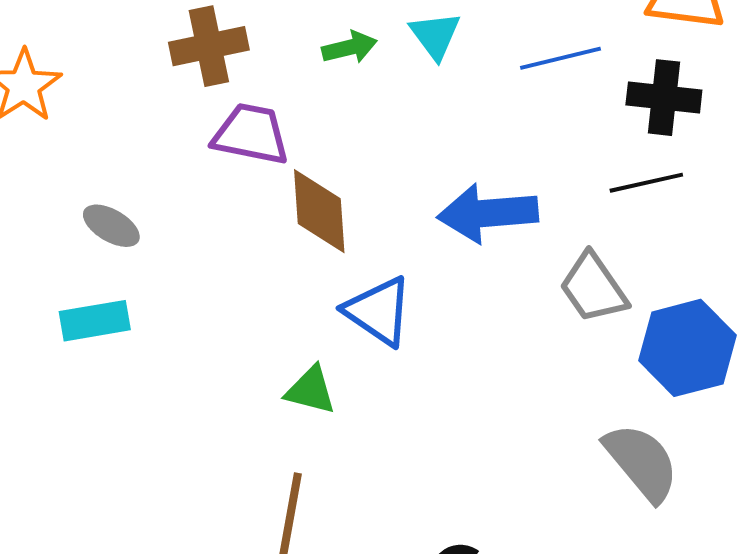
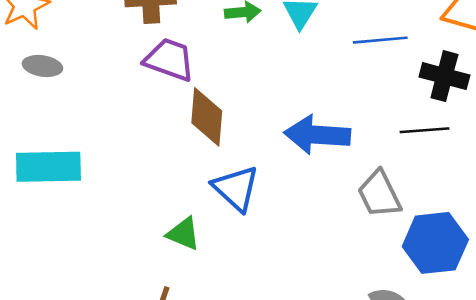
gray ellipse: (111, 226) -> (42, 66), moved, turned -30
cyan rectangle: (95, 321) -> (48, 167), size x1.4

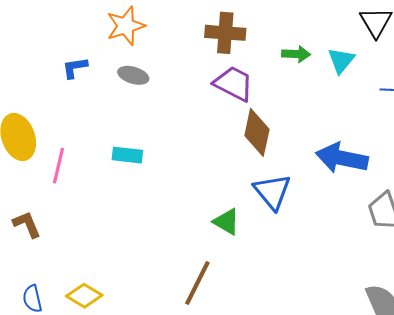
cyan rectangle: (48, 167) -> (127, 155), size x0.6

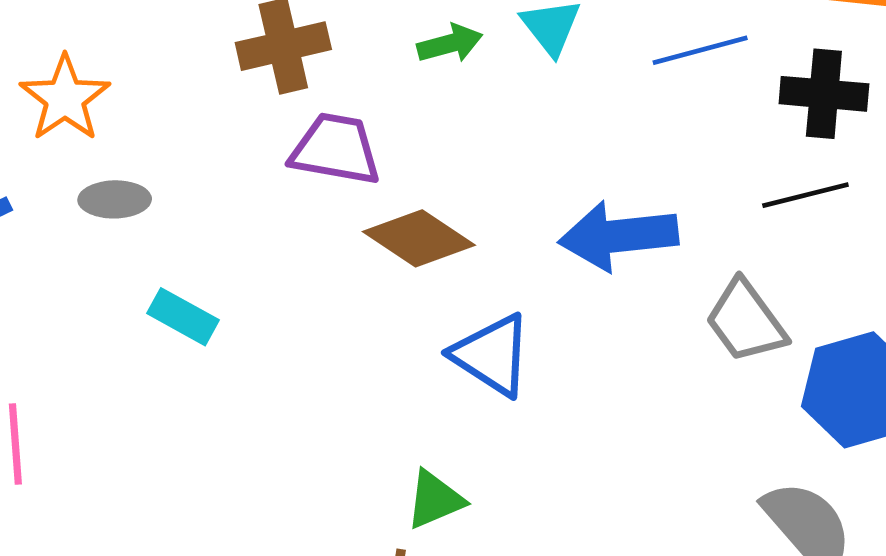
brown diamond: (257, 132) -> (419, 238), turned -51
cyan rectangle: (127, 155) -> (183, 317), moved, turned 40
green triangle: (226, 222) -> (435, 500), moved, turned -36

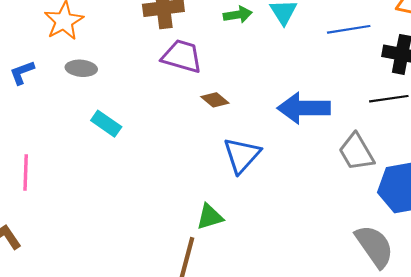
brown diamond: (419, 238) -> (215, 100), size x0.6
blue triangle: (492, 355) -> (242, 155), turned 33

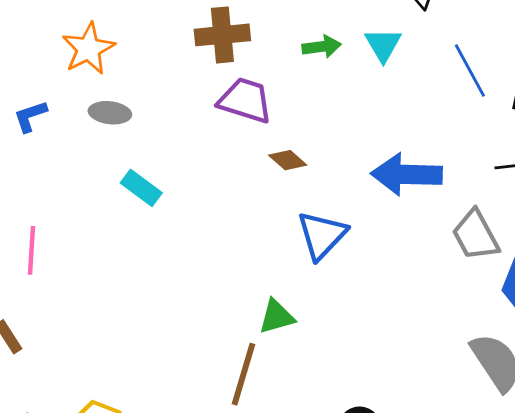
blue line: (349, 29) -> (470, 70), turned 69

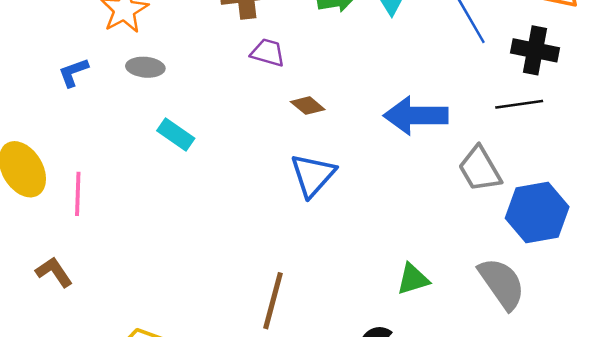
purple trapezoid: (245, 100) -> (268, 53), size x0.7
blue triangle: (322, 235) -> (313, 175), moved
green triangle: (277, 317) -> (413, 279), moved

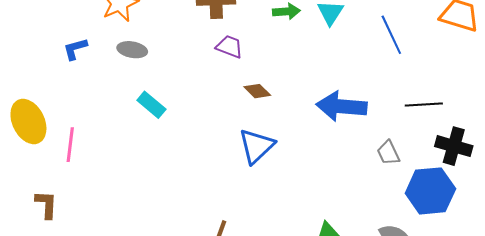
black cross: (535, 50) -> (454, 146), moved
gray trapezoid: (480, 169) -> (388, 153), size x0.7
brown L-shape: (54, 272) -> (46, 205), turned 32

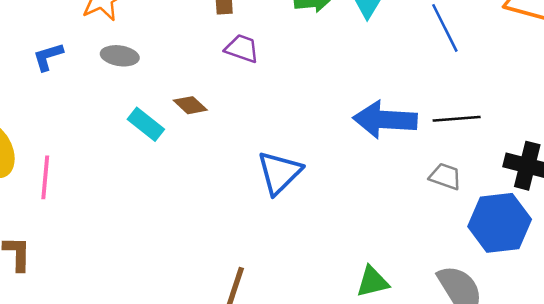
brown diamond: (257, 91) -> (190, 105), moved
black line: (424, 105) -> (457, 119), moved
gray trapezoid: (388, 153) -> (445, 176), turned 136

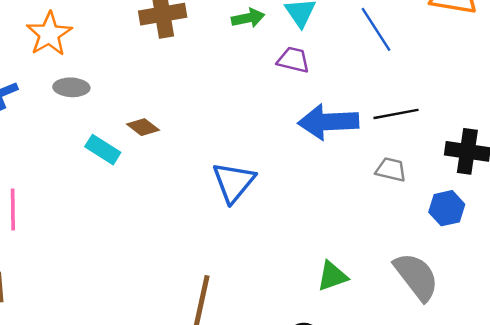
purple trapezoid: (242, 49) -> (293, 60), moved
blue hexagon: (500, 223) -> (447, 208), size x0.6

